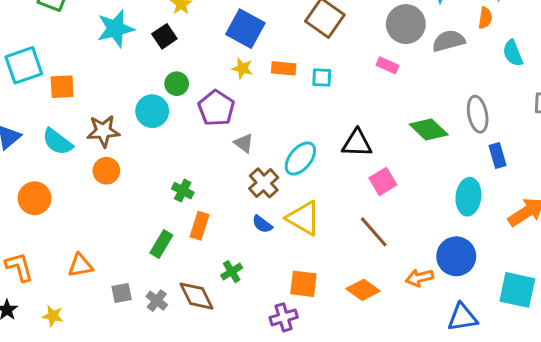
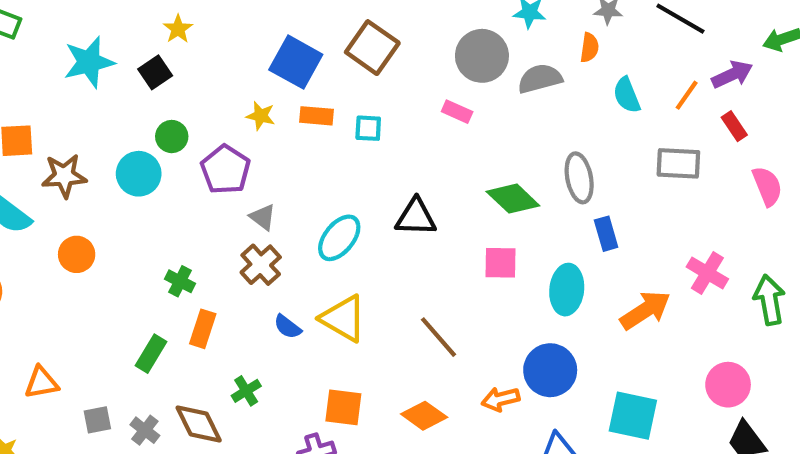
blue square: (245, 29) -> (296, 62), moved
brown star: (103, 131) -> (64, 176), moved
pink square: (383, 181) -> (501, 263), moved, turned 32
brown cross: (264, 183) -> (261, 265), moved

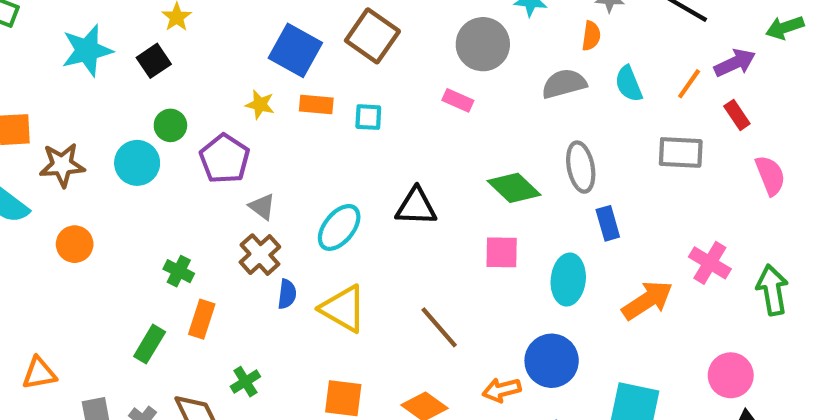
gray semicircle: (540, 79) -> (564, 84), moved
blue semicircle: (288, 327) -> (287, 294), moved, turned -120

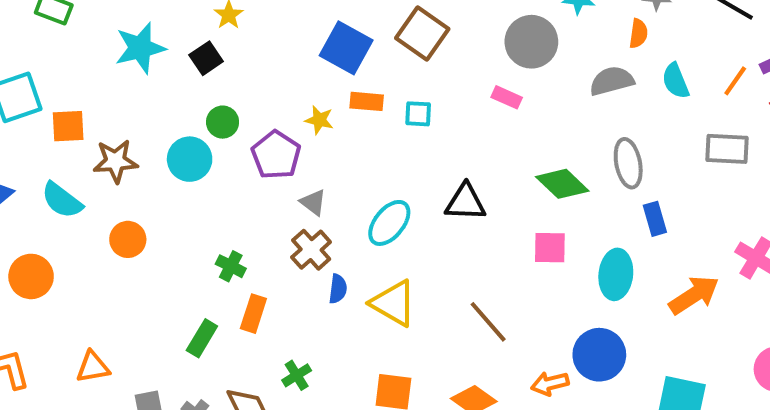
yellow star: (260, 105) -> (319, 120), moved

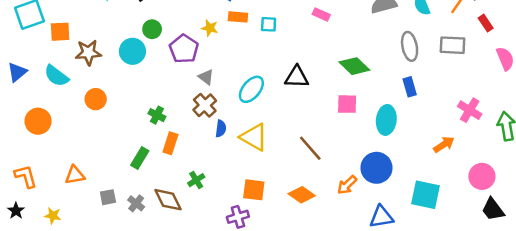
gray ellipse: (628, 163) -> (410, 46), moved
orange arrow: (694, 295) -> (444, 144), moved, size x0.7
orange arrow: (550, 384) -> (347, 185), turned -30

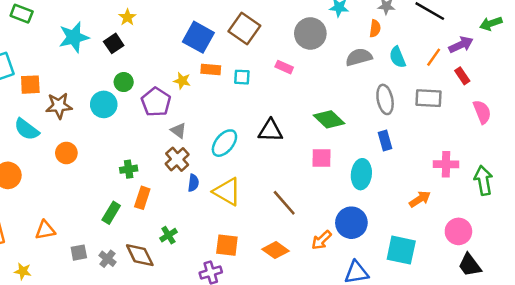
pink rectangle: (321, 15) -> (284, 67), moved
pink cross: (470, 110) -> (446, 164), turned -30
green cross: (157, 115) -> (129, 169), turned -35

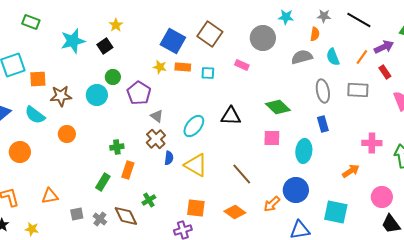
yellow star: (182, 81) -> (160, 67), moved

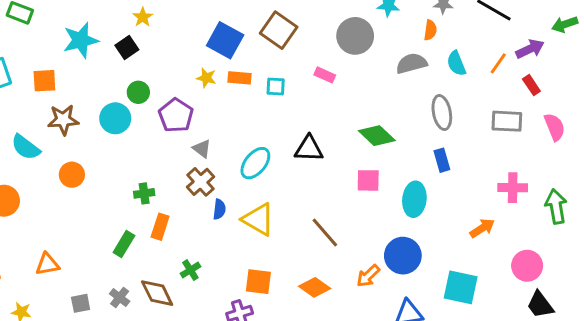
orange square: (38, 79) -> (44, 81), moved
gray rectangle: (358, 90) -> (507, 121), moved
gray square: (77, 214) -> (81, 303), moved

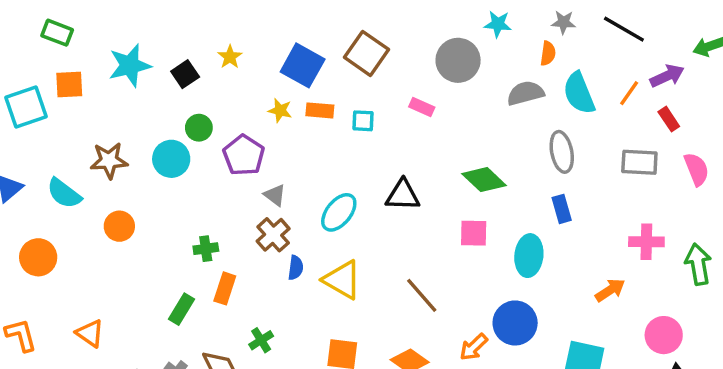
yellow star: (143, 17) -> (230, 57), moved
cyan semicircle: (456, 63) -> (579, 93), size x1.4
orange square: (44, 81) -> (69, 85), moved
orange triangle: (47, 264) -> (90, 333), turned 45

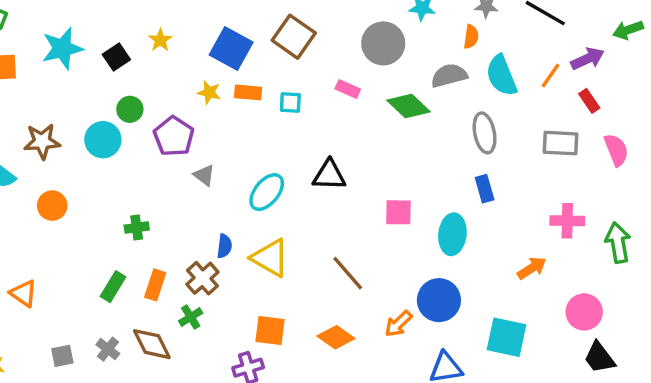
green diamond: (484, 180) -> (409, 106), moved
brown cross: (273, 235) -> (203, 278), moved
orange rectangle: (225, 288) -> (155, 285), moved
orange triangle: (90, 333) -> (23, 293), moved

